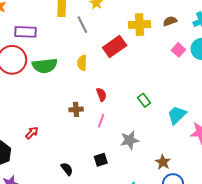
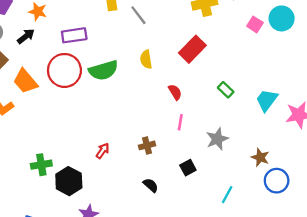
red rectangle: (115, 47) -> (192, 49), moved
brown cross: (76, 109) -> (147, 145), moved

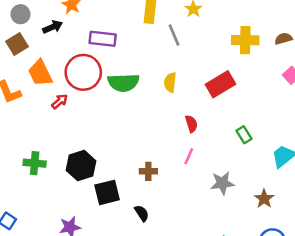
red arrow: (103, 151) -> (60, 101), moved
brown star: (260, 157) -> (264, 199), moved
black square: (188, 168) -> (107, 192), moved, size x1.5
black hexagon: (69, 181) -> (81, 166), moved

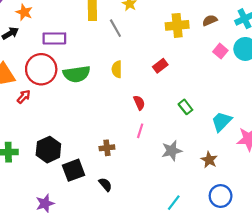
red rectangle: (220, 84) -> (160, 66), size x0.6

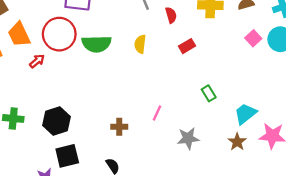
red semicircle: (139, 103) -> (171, 15), moved
brown star: (209, 160) -> (237, 142), moved
black square: (74, 170) -> (67, 156), moved

